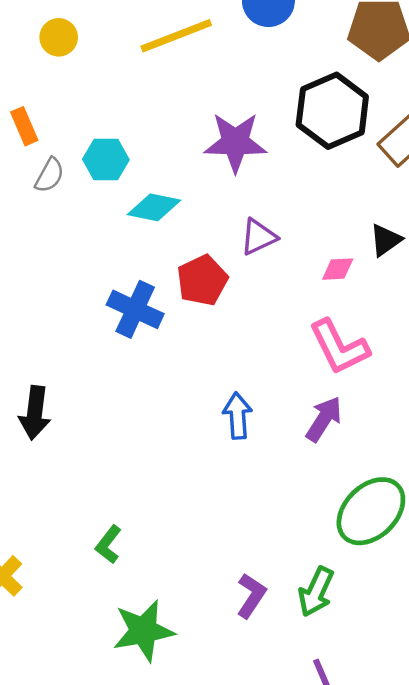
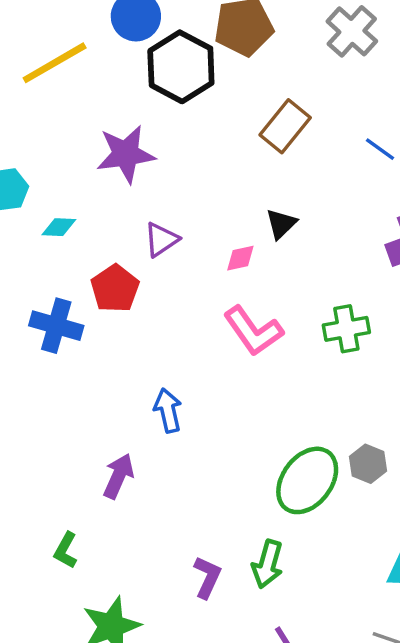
black hexagon: (332, 111) -> (181, 67), moved
cyan diamond: (154, 207) -> (59, 227), size x0.7
purple arrow: (324, 419) -> (118, 476), moved

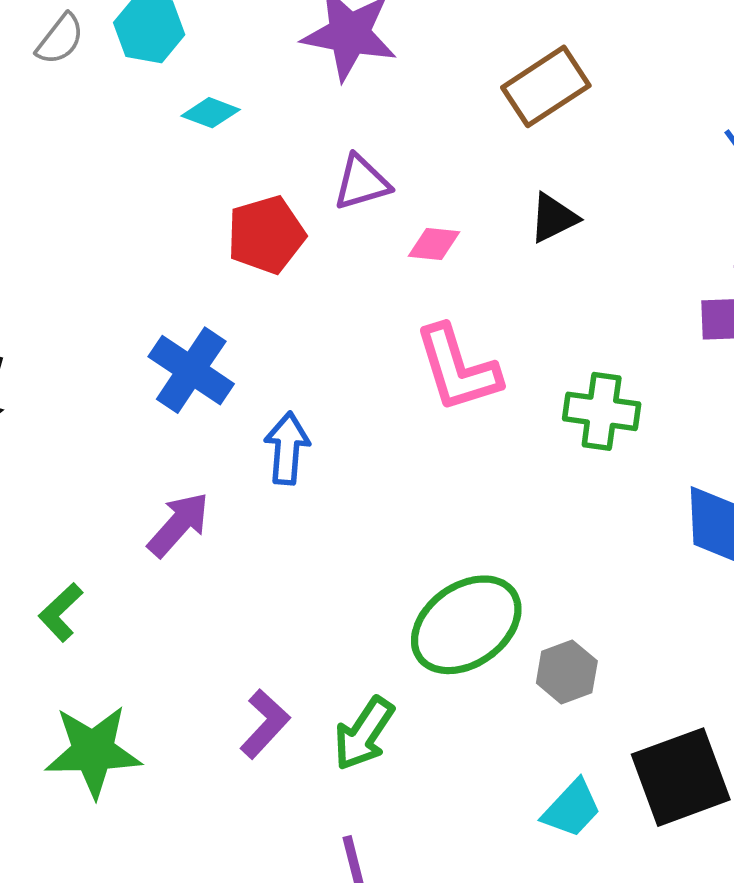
brown rectangle: (285, 126) -> (546, 86), moved
pink diamond: (240, 258) -> (434, 244), moved
blue cross: (56, 326) -> (191, 370), moved
gray hexagon: (368, 464) -> (567, 672), moved

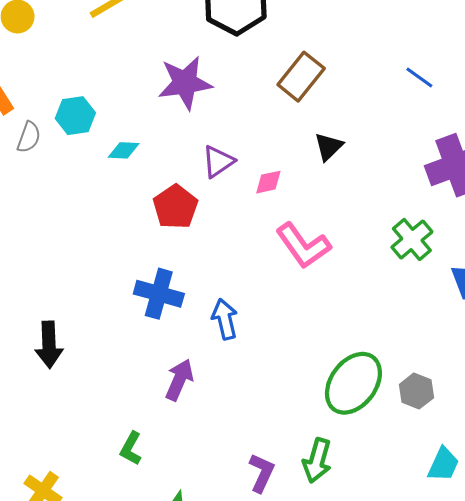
green cross: (602, 411) -> (412, 239), moved, turned -30

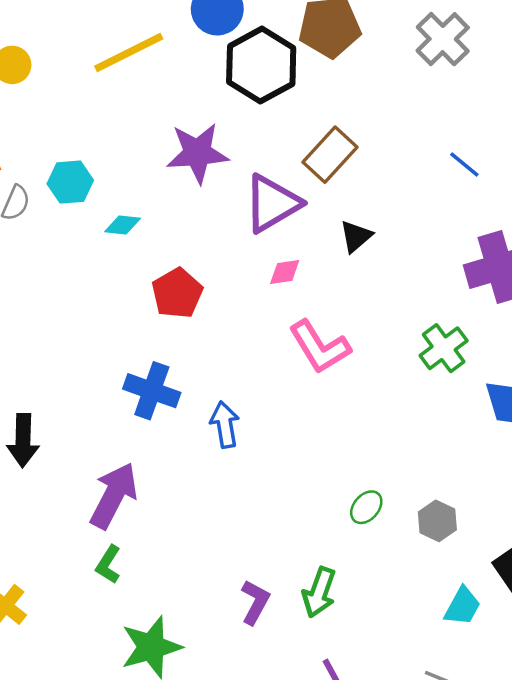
purple triangle: (218, 162) -> (272, 203), moved, size x1.6
purple arrow: (179, 380) -> (114, 495), moved, size x1.4
green ellipse: (353, 383) -> (366, 507), size x0.5

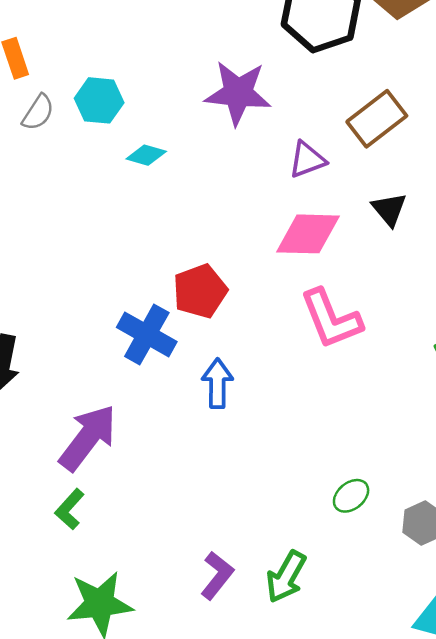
purple triangle: (272, 203) -> (307, 160), size x0.6
black triangle: (356, 236) -> (389, 209), turned -39
pink diamond: (285, 272) -> (308, 234), size x1.8
red pentagon: (177, 293) -> (200, 291), moved

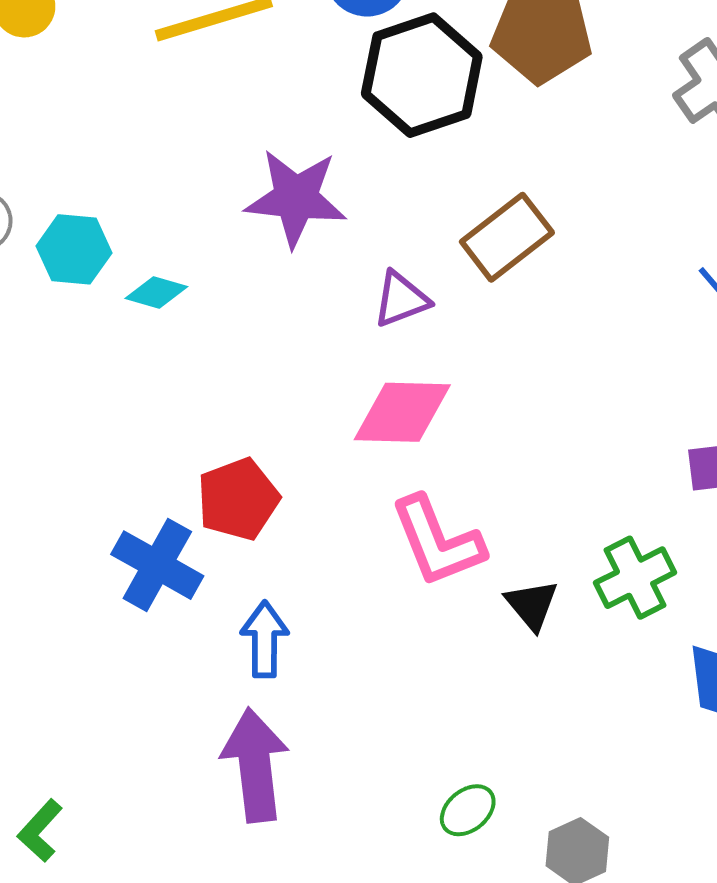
cyan hexagon: (99, 100) -> (74, 249), moved
black triangle: (389, 209) -> (532, 605), moved
purple arrow: (88, 438) -> (255, 765), moved, turned -44

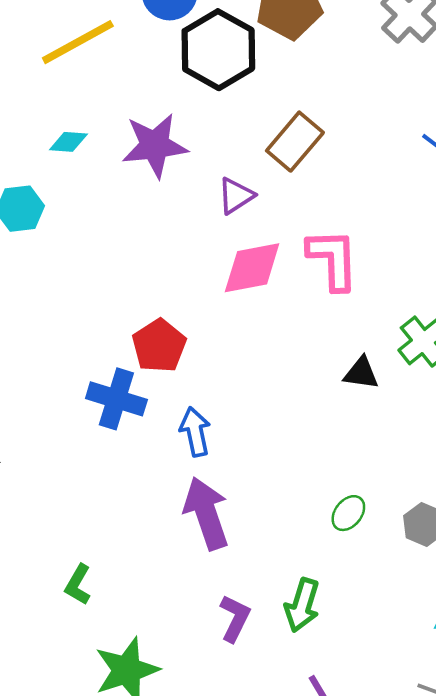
cyan diamond: (156, 293) -> (68, 142), moved
pink L-shape: (437, 541) -> (333, 259), moved, turned -148
black triangle: (532, 605) -> (361, 373), turned -30

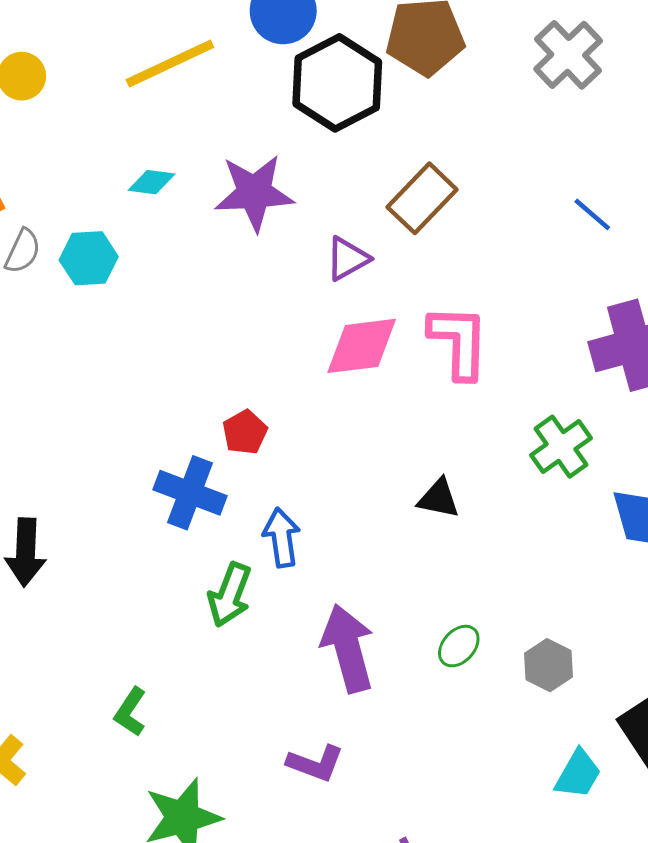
red pentagon: (159, 346) -> (245, 432), size x0.7
black triangle: (361, 373) -> (439, 498), moved
purple arrow: (206, 513) -> (348, 648), moved
green arrow: (302, 605) -> (230, 595), moved
purple L-shape: (235, 618) -> (315, 763), turned 81

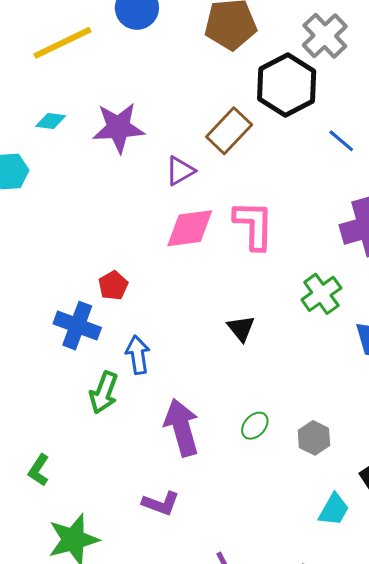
black hexagon: (337, 83) -> (287, 85), moved
black triangle: (439, 498) -> (241, 328), turned 40

